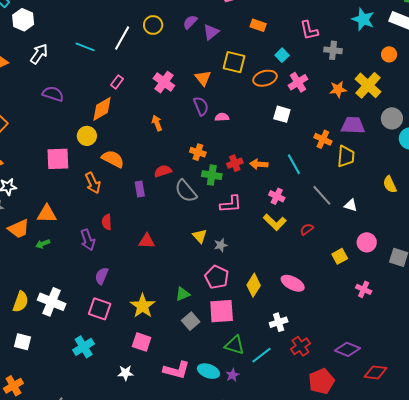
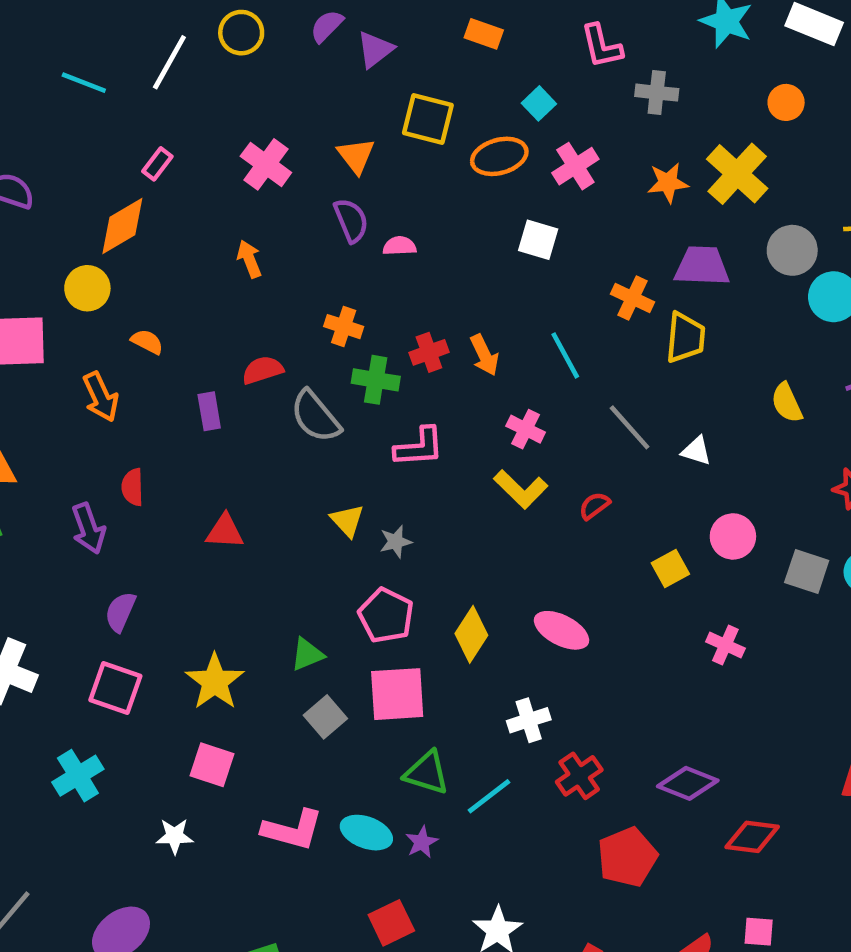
orange semicircle: (113, 159) -> (147, 342), size x0.6
orange arrow: (259, 164) -> (484, 355), turned -120

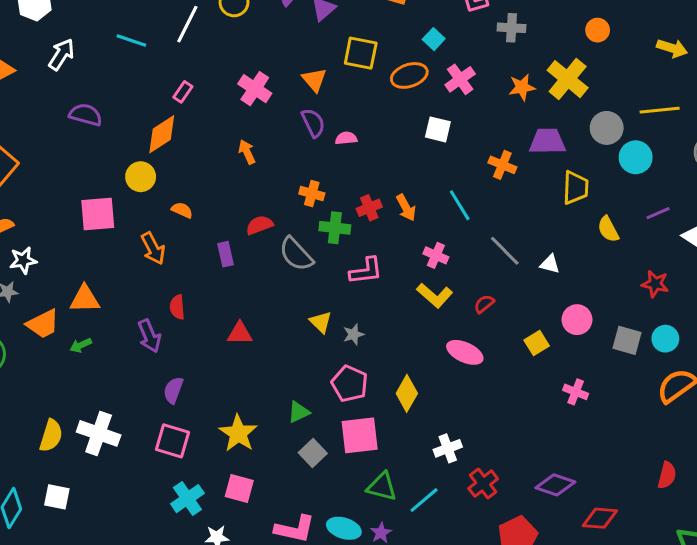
yellow trapezoid: (685, 338) -> (576, 188), moved
pink ellipse: (561, 630) -> (465, 352), moved
cyan cross: (78, 776) -> (187, 499), moved

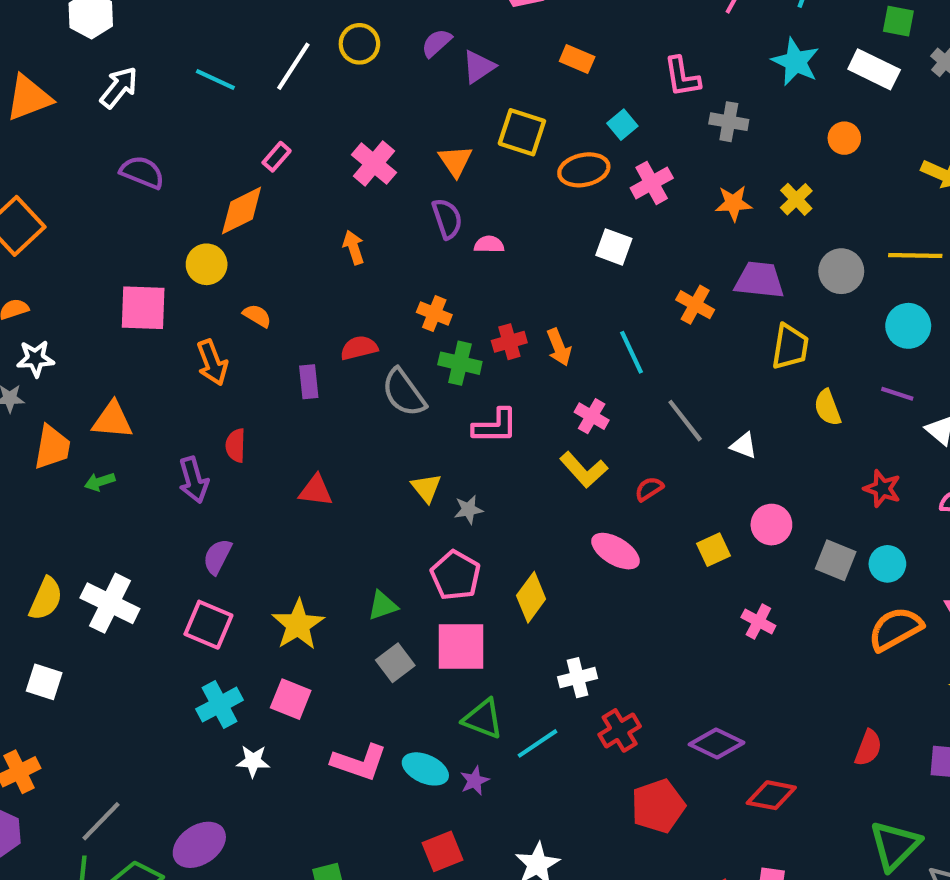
yellow cross: (568, 79) -> (796, 199), size x0.6
cyan circle: (636, 157) -> (908, 326), moved
purple line: (658, 213) -> (897, 394), turned 35
orange trapezoid: (43, 324) -> (52, 447), turned -60

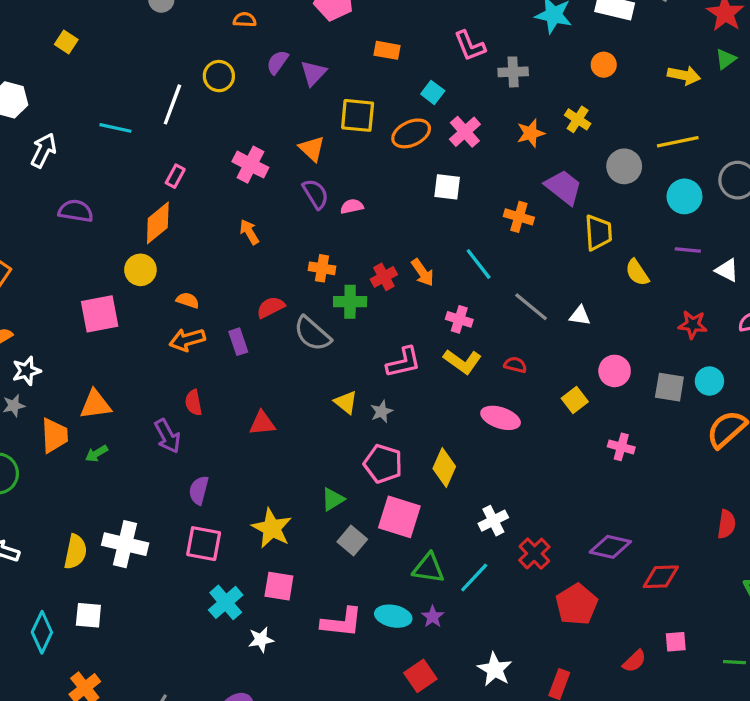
purple trapezoid: (759, 280) -> (563, 187), turned 45
orange arrow: (212, 363) -> (187, 340), moved, turned 108
pink L-shape: (495, 426) -> (404, 362), moved
red semicircle: (649, 489) -> (515, 365), turned 60
pink square: (461, 646) -> (399, 517), turned 30

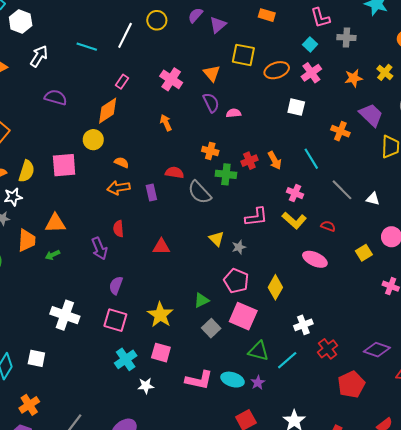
cyan square: (433, 92) -> (310, 44), moved
red semicircle: (271, 307) -> (175, 173), turned 30
yellow semicircle: (75, 552) -> (27, 171), moved

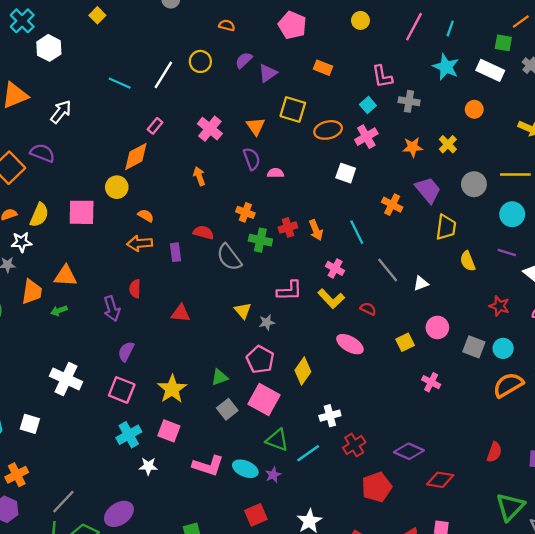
white arrow: (39, 56) -> (61, 112), moved
purple semicircle: (56, 97) -> (42, 153), moved
white triangle: (373, 199) -> (421, 283), turned -40

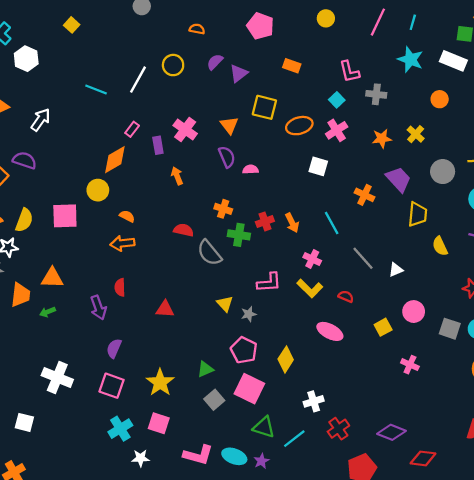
purple rectangle: (176, 252) -> (158, 145), moved

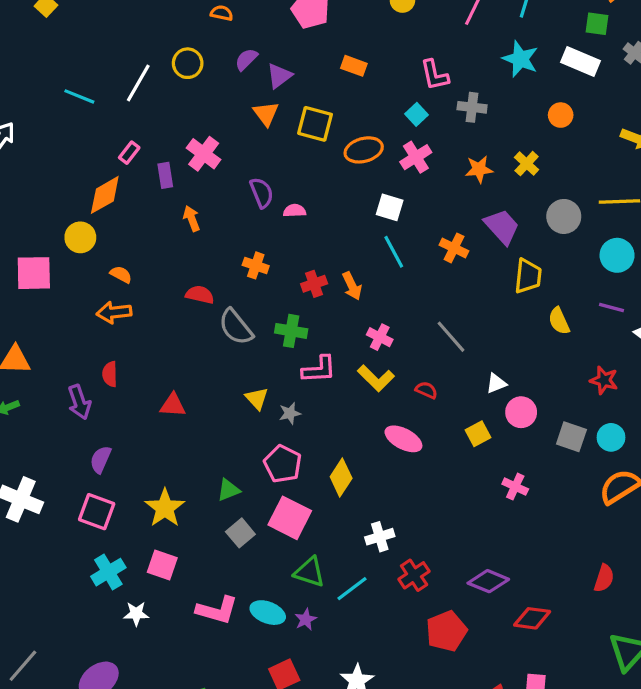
orange triangle: (229, 125) -> (266, 114), moved
cyan line: (332, 223) -> (394, 252), moved
green cross: (239, 235) -> (291, 331), moved
white triangle: (396, 270) -> (496, 383), moved

